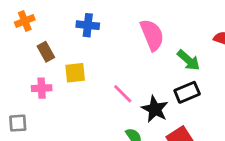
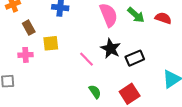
green arrow: (188, 60) -> (136, 15), moved
black star: (155, 109) -> (111, 49), moved

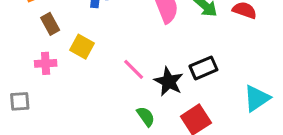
yellow square: (51, 43) -> (82, 47), turned 35
black star: (111, 49) -> (169, 82), moved

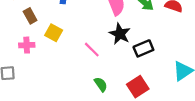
black star: (169, 82) -> (120, 34), moved

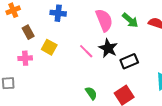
pink line: (92, 50) -> (86, 51), moved

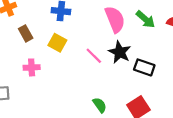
yellow square: (49, 47) -> (57, 43), moved
pink cross: (25, 58) -> (32, 67), moved
black rectangle: (129, 61) -> (144, 67), turned 42

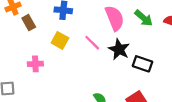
brown rectangle: (26, 33) -> (29, 23), moved
pink line: (94, 56) -> (92, 43), moved

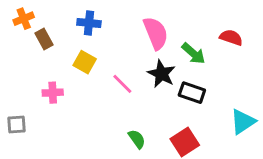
green arrow: (144, 18) -> (193, 53), moved
pink line: (92, 43) -> (122, 84), moved

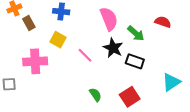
pink cross: (53, 93) -> (35, 61), size x1.6

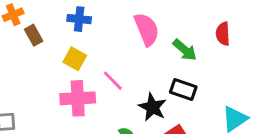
red semicircle: (163, 22) -> (223, 34), turned -112
black star: (113, 48) -> (152, 107), moved
pink cross: (35, 61) -> (78, 98), moved

